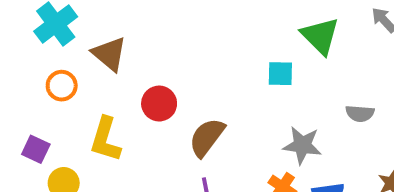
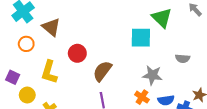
cyan square: (280, 74) -> (141, 38), size x1.5

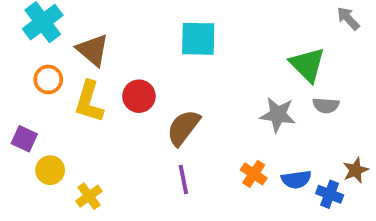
green triangle: (162, 18) -> (307, 65), moved
cyan square: (141, 38) -> (198, 39), moved
yellow L-shape: (49, 72) -> (89, 102), moved
gray star: (152, 75) -> (278, 115), moved

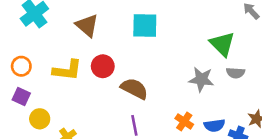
brown triangle: (93, 50) -> (87, 26), moved
orange circle: (48, 79) -> (21, 66), moved
yellow L-shape: (89, 102) -> (67, 70), turned -100
brown semicircle: (183, 128) -> (134, 89), turned 80

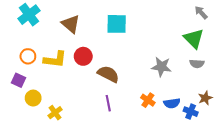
green triangle: (222, 44) -> (194, 39), moved
orange circle: (21, 66) -> (28, 56), moved
gray semicircle: (235, 73) -> (197, 64), moved

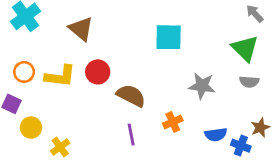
cyan square: (117, 24) -> (169, 37), moved
orange cross: (148, 100) -> (173, 122), moved, turned 32

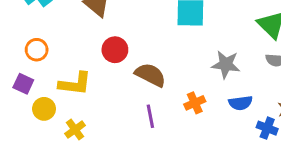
yellow L-shape: (60, 76) -> (75, 84), moved
blue semicircle: (216, 134) -> (241, 103), moved

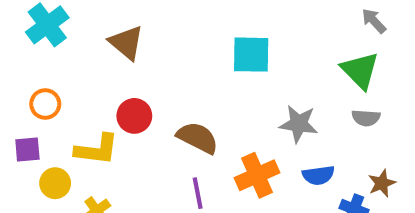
red circle: (115, 50) -> (134, 116), moved
purple square: (23, 84) -> (27, 150), turned -30
orange cross: (195, 103) -> (257, 175), size x1.5

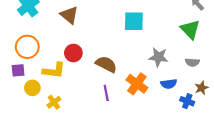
orange circle: (45, 104) -> (27, 47), size x1.5
gray semicircle: (366, 118) -> (192, 62), moved
orange cross: (257, 175) -> (137, 84), turned -30

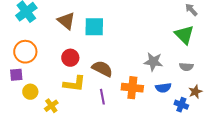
cyan square: (134, 21) -> (94, 27), moved
yellow L-shape: (54, 70) -> (74, 84), moved
orange cross: (137, 84) -> (132, 88), turned -30

